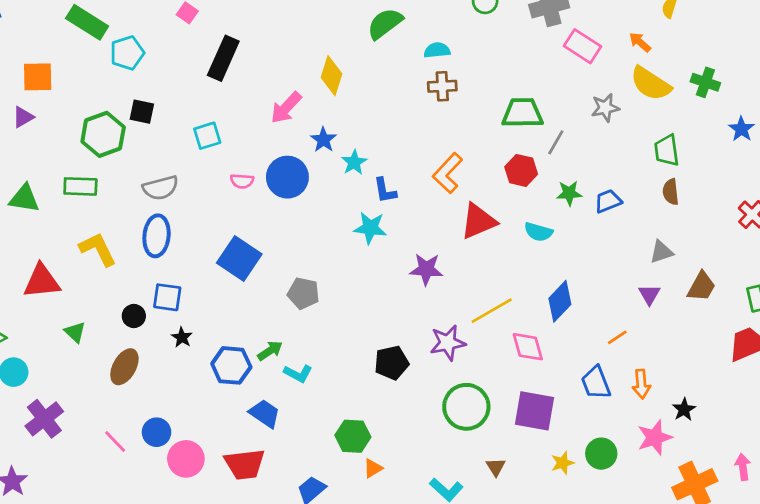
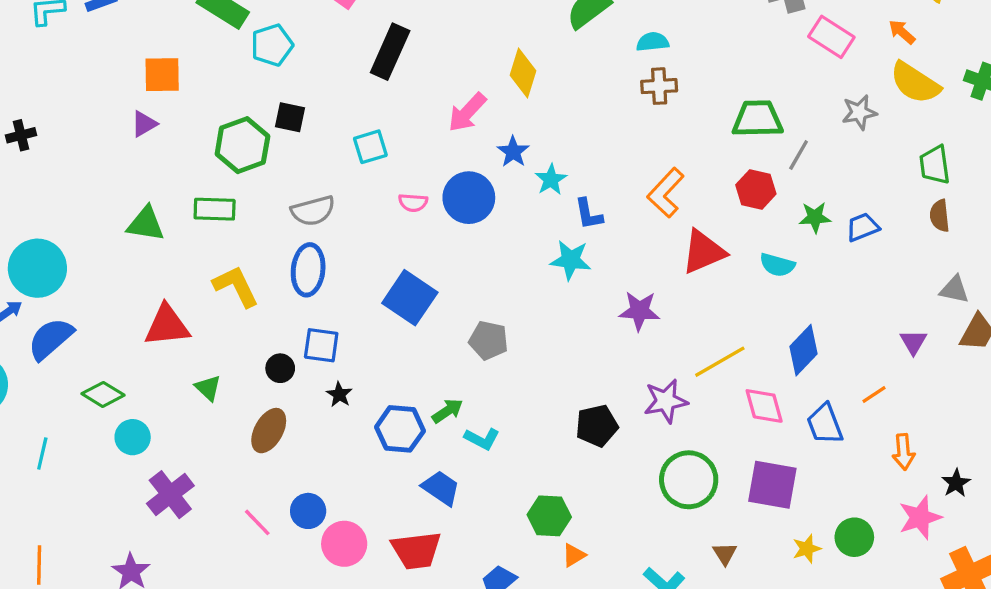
gray triangle: (661, 252) -> (954, 289), moved, turned 30
blue trapezoid: (596, 383) -> (825, 424), moved

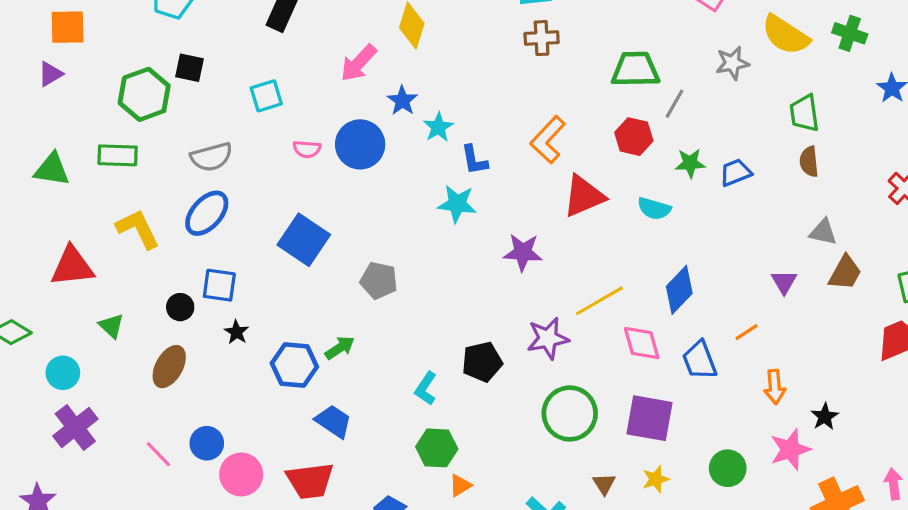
blue ellipse: (308, 270) -> (207, 213), turned 36
cyan circle: (133, 437) -> (63, 373), moved
cyan L-shape: (482, 439) -> (426, 388), moved, turned 96
yellow star: (807, 549) -> (656, 479), moved

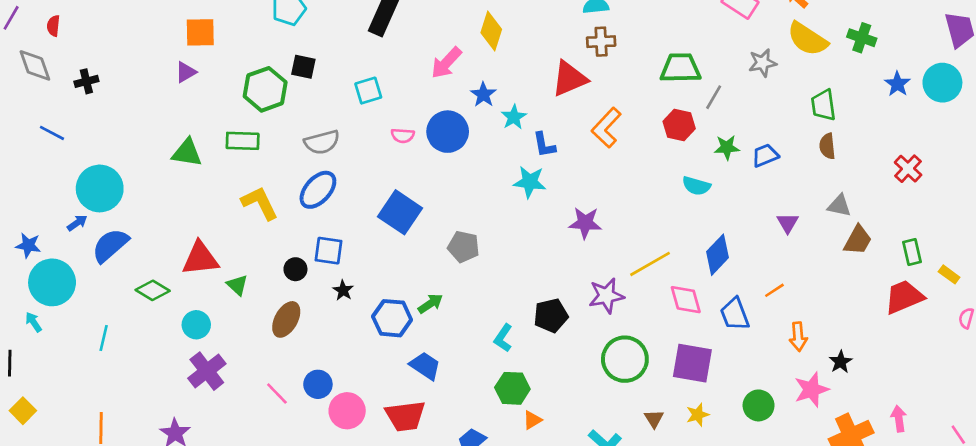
red triangle: (584, 196) -> (569, 79), moved
red triangle: (72, 266) -> (200, 259), moved
purple triangle: (784, 282) -> (788, 223), moved

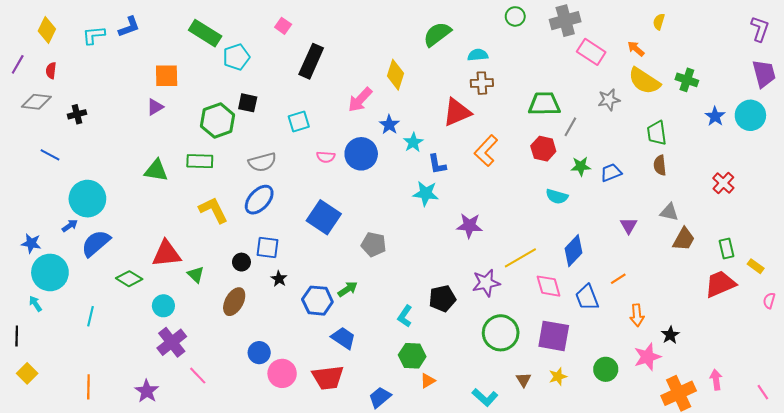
gray diamond: (35, 65) -> (36, 102), turned -64
pink line: (277, 394) -> (198, 376), moved

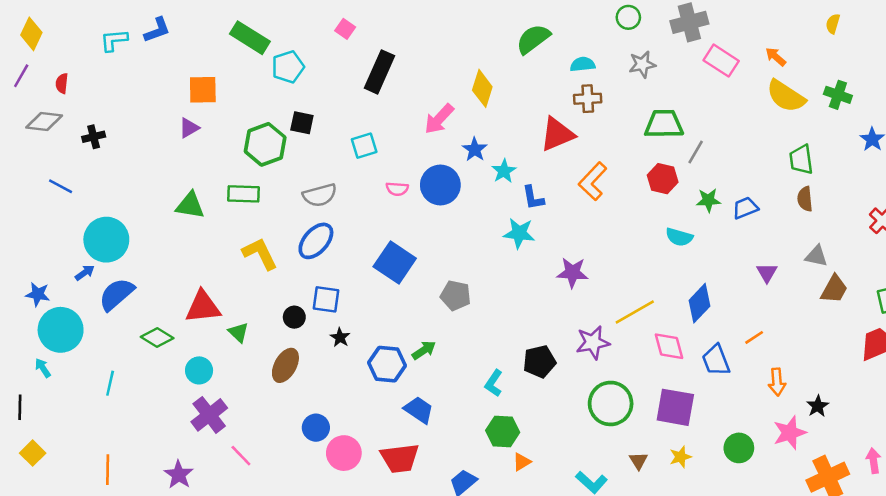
yellow semicircle: (659, 22) -> (833, 24), moved
yellow diamond: (47, 30) -> (31, 34), moved
gray star: (609, 100) -> (642, 64), moved

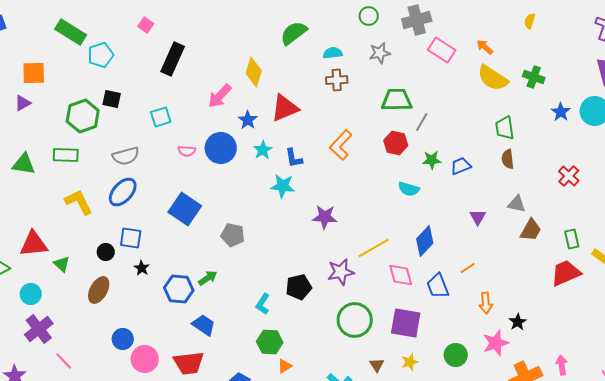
red triangle: (557, 134) -> (285, 108), moved
cyan star: (504, 171) -> (263, 150), moved

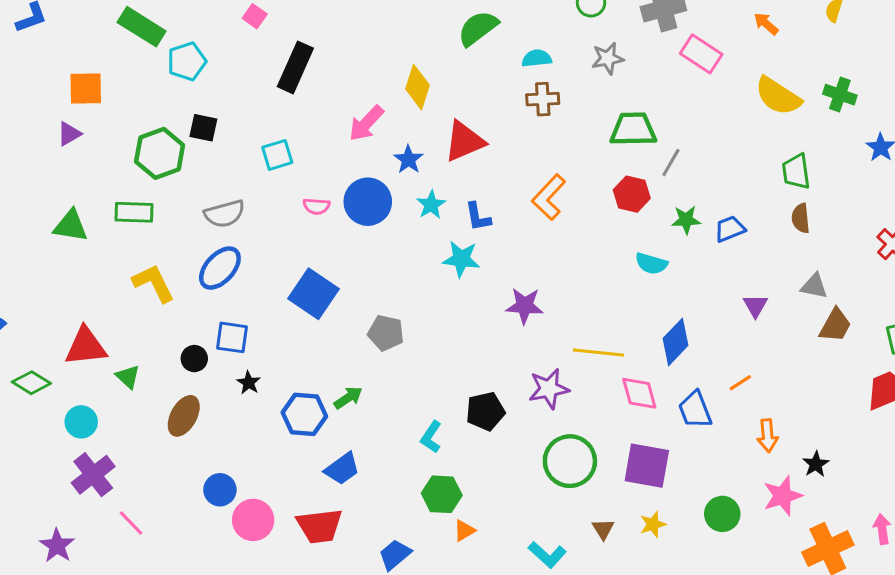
orange arrow: (485, 47) -> (766, 24), moved
yellow line: (374, 248) -> (599, 353), turned 36
blue trapezoid: (204, 325) -> (342, 469), turned 110

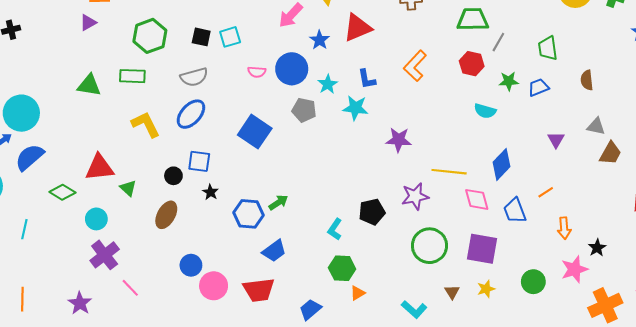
black square: (203, 128) -> (201, 37), moved
green trapezoid: (796, 172) -> (548, 48), moved
cyan star: (431, 205) -> (328, 84), moved
gray pentagon: (386, 333) -> (304, 110), moved

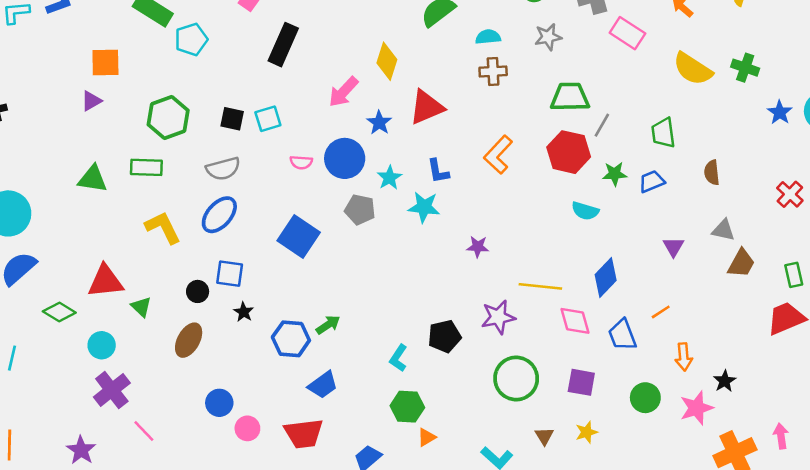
red hexagon: (472, 64) -> (569, 152), size x1.4
purple star: (399, 140) -> (478, 247), size x0.7
purple square: (482, 249) -> (581, 382), size x0.7
green circle: (533, 282) -> (645, 398), moved
pink circle: (214, 286) -> (247, 428), size x0.7

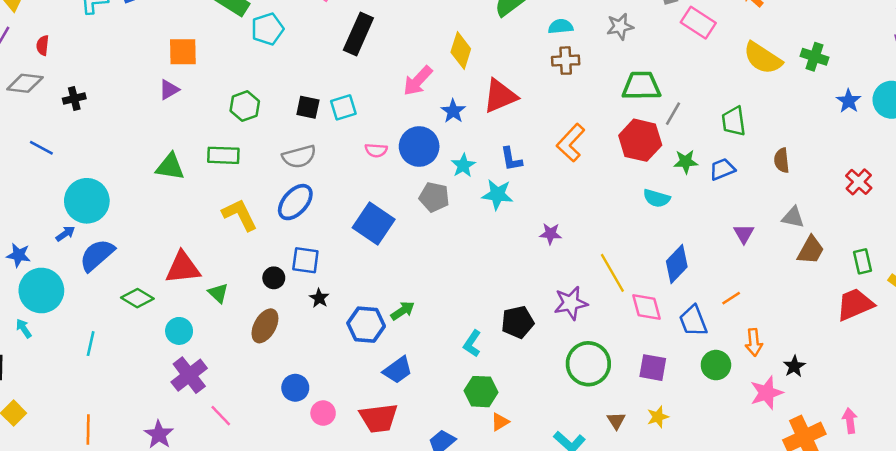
green hexagon: (168, 117) -> (245, 106), size x0.7
yellow line: (540, 286) -> (612, 273), turned 54
green circle: (645, 398) -> (716, 365), moved

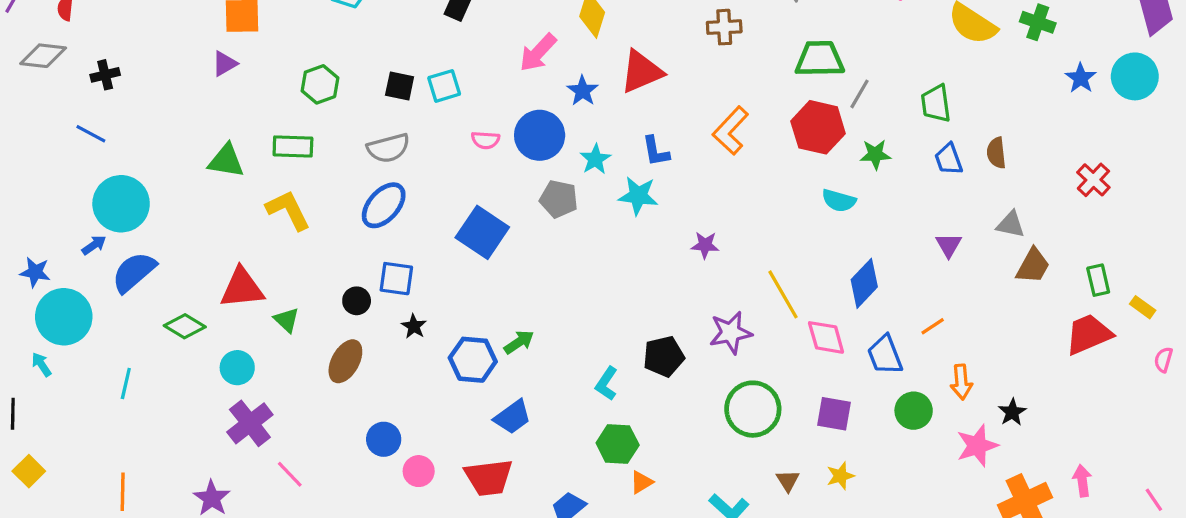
blue line: (41, 148) -> (91, 134), moved
blue trapezoid: (722, 169) -> (949, 159), moved, turned -88
yellow L-shape: (240, 215) -> (288, 210), moved

